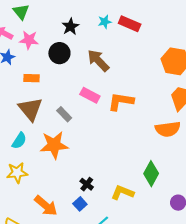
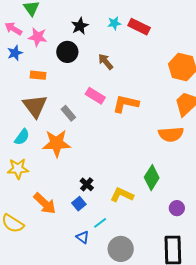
brown arrow: (98, 61) -> (106, 62), size x0.7

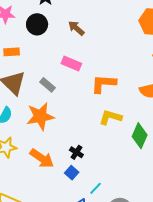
orange L-shape: (126, 104) -> (104, 84), moved
yellow L-shape: (122, 195) -> (111, 117), moved
orange arrow: (45, 203) -> (42, 158), moved

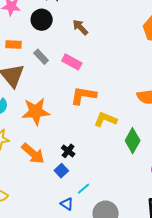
orange L-shape: (104, 84) -> (83, 95), moved
gray rectangle: (48, 85) -> (41, 57), moved

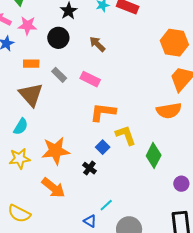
orange star: (36, 112) -> (56, 151), moved
yellow L-shape: (105, 119) -> (126, 135), turned 50
orange arrow: (33, 153) -> (53, 188), moved
blue square: (61, 171) -> (103, 147), moved

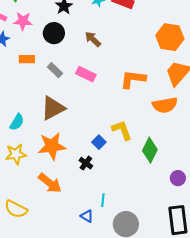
brown triangle: (31, 95) -> (53, 108), moved, turned 44
orange L-shape: (103, 112) -> (133, 79), moved
cyan line: (106, 205) -> (103, 200), turned -40

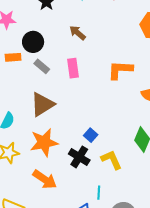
black circle: (54, 33) -> (33, 42), moved
pink rectangle: (86, 74) -> (73, 68), turned 60
yellow L-shape: (122, 130) -> (111, 160), moved
black cross: (86, 163) -> (79, 157), size x1.5

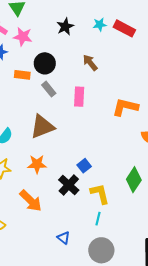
orange star: (44, 142) -> (37, 164), size x0.7
cyan line: (99, 193) -> (98, 219), moved

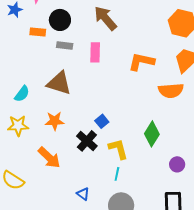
brown arrow: (90, 63) -> (105, 18), size x1.5
gray rectangle: (49, 89) -> (65, 46), turned -42
brown triangle: (42, 127) -> (59, 83), turned 40

